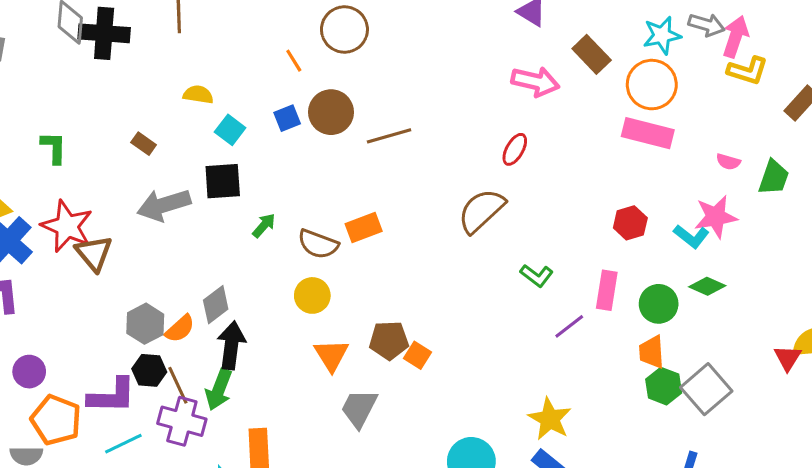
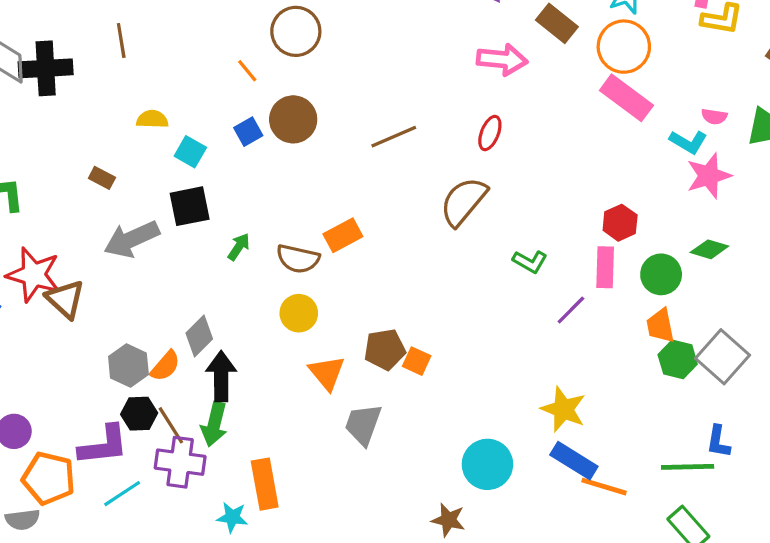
pink rectangle: (648, 133) -> (626, 98), turned 30
brown line: (389, 136) -> (394, 137), moved
red hexagon: (630, 223) -> (620, 223), moved
cyan L-shape: (691, 236) -> (688, 142), moved

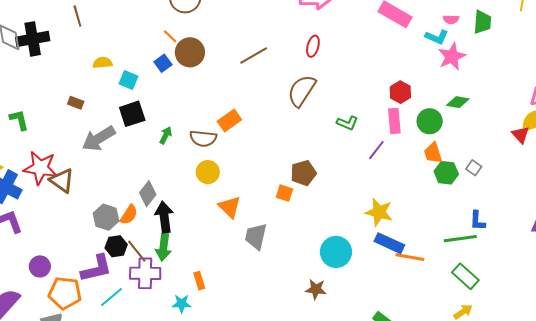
orange line: (247, 71) -> (170, 36), moved
brown pentagon: (385, 349) -> (303, 173), moved
gray square: (723, 357) -> (474, 168), size x0.5
orange rectangle: (265, 484) -> (199, 281), size x0.6

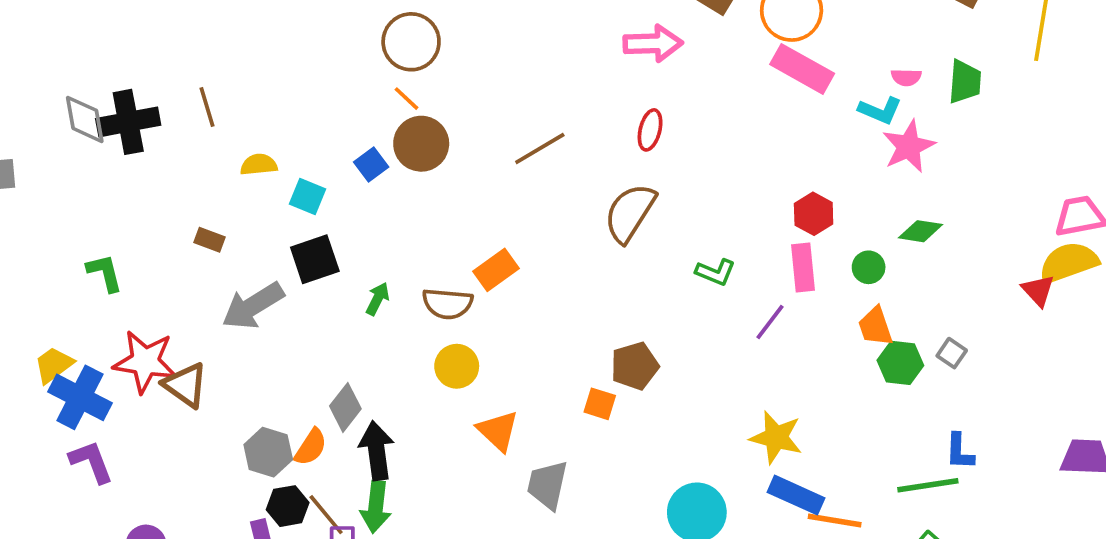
brown line: (77, 16) -> (207, 107), moved
orange line: (170, 36) -> (407, 99), moved
green circle: (430, 121) -> (869, 267), size x0.7

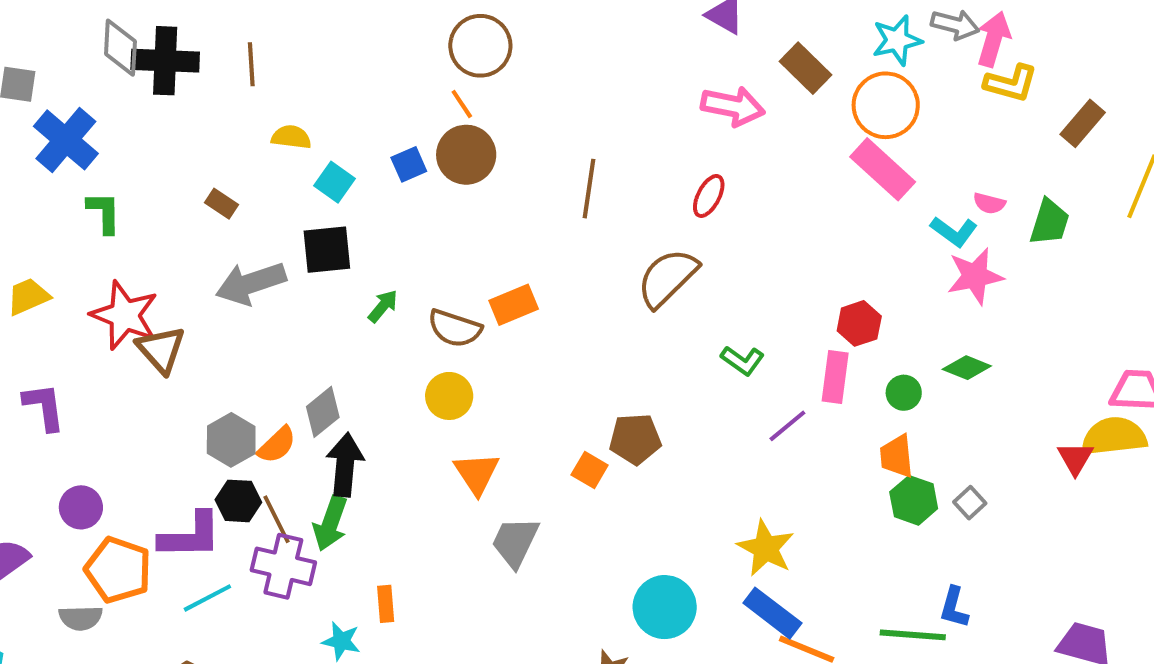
brown line: (540, 148) -> (589, 189), turned -64
blue cross: (80, 397) -> (66, 140), moved

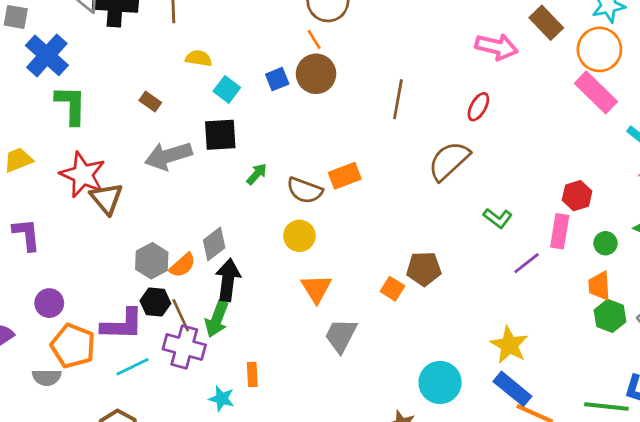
green L-shape: (104, 213) -> (71, 105), size x1.4

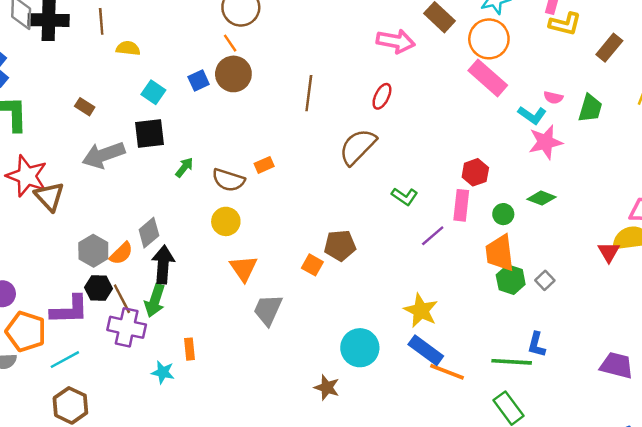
yellow semicircle: (199, 58) -> (128, 48), moved
orange rectangle: (345, 176) -> (264, 165), size x0.7
orange trapezoid: (599, 286) -> (500, 253), size x1.4
cyan line: (132, 367) -> (65, 360), moved

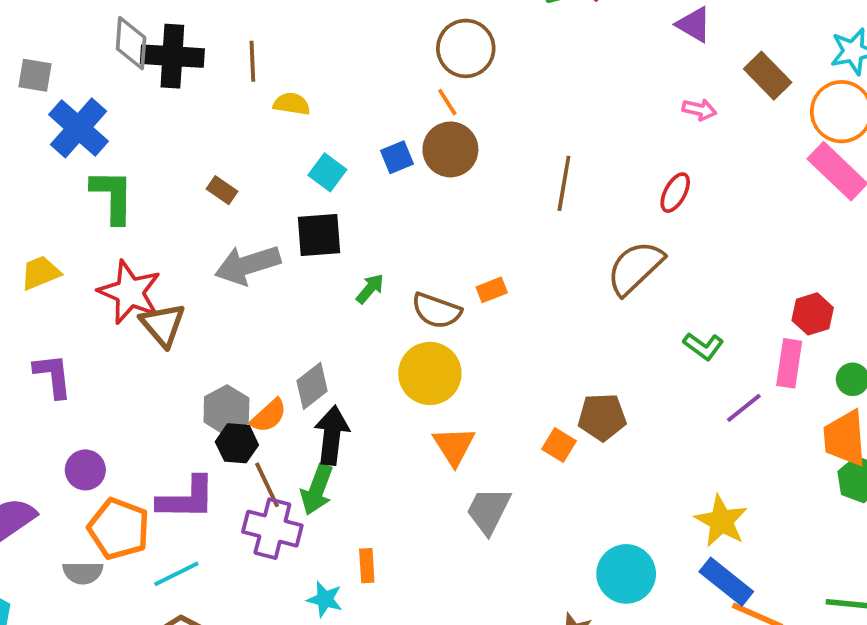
pink arrow: (396, 41) -> (699, 110), size x0.6
yellow circle: (226, 221) -> (430, 373), size x1.4
black hexagon: (98, 288) -> (237, 443), moved

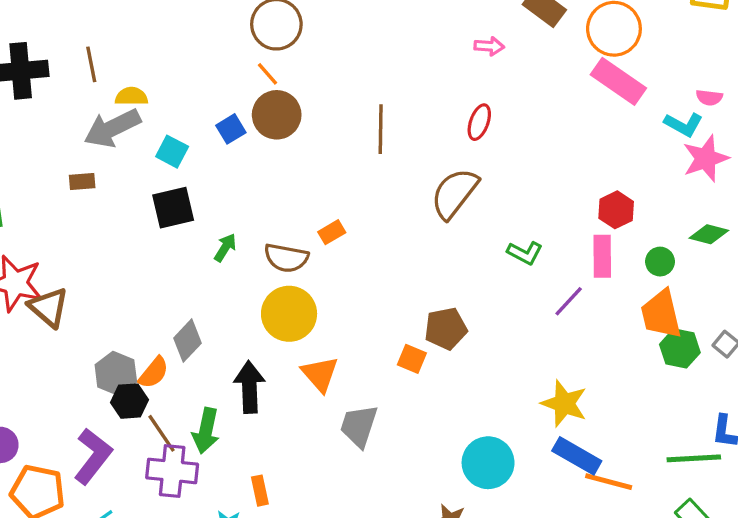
brown rectangle: (222, 190) -> (82, 181), turned -30
gray arrow: (248, 265) -> (112, 128), moved
black arrow: (332, 435) -> (249, 387), moved
purple L-shape: (186, 498) -> (93, 456), turned -44

